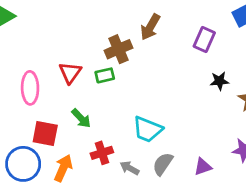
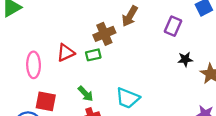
red triangle: (70, 73) -> (66, 53), turned 30
green arrow: (81, 118) -> (86, 94), moved

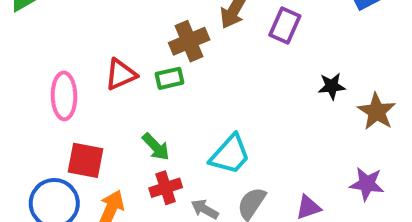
purple rectangle: (173, 26) -> (285, 26), moved
cyan trapezoid: (128, 98) -> (230, 155), turned -70

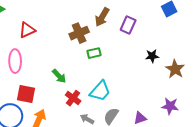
red triangle: (121, 74) -> (27, 30), moved
green rectangle: (170, 78) -> (94, 53), moved
green arrow: (156, 147) -> (59, 76), moved
red cross: (166, 188) -> (73, 98), moved, turned -35

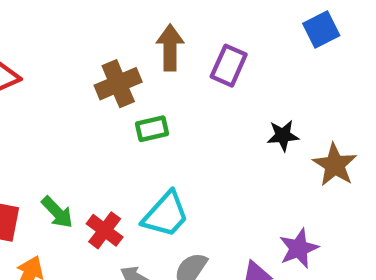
brown arrow: (102, 17) -> (170, 48), turned 150
green arrow: (59, 76) -> (57, 212), moved
purple star: (170, 106) -> (299, 248), moved, turned -30

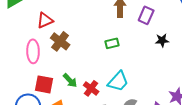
brown cross: (118, 84) -> (60, 41), moved, turned -30
black star: (283, 136) -> (162, 40), moved

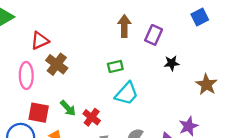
cyan trapezoid: (118, 81) -> (127, 94), moved

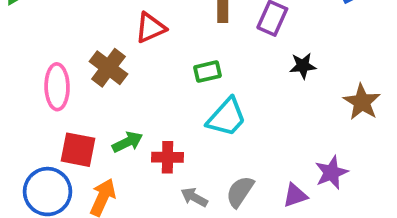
red triangle: (40, 41) -> (150, 28), moved
green arrow: (68, 108) -> (128, 142), turned -72
red cross: (92, 117) -> (168, 157), turned -36

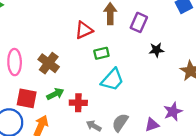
red triangle: (150, 28) -> (84, 30), moved
brown cross: (108, 68) -> (49, 63), moved

